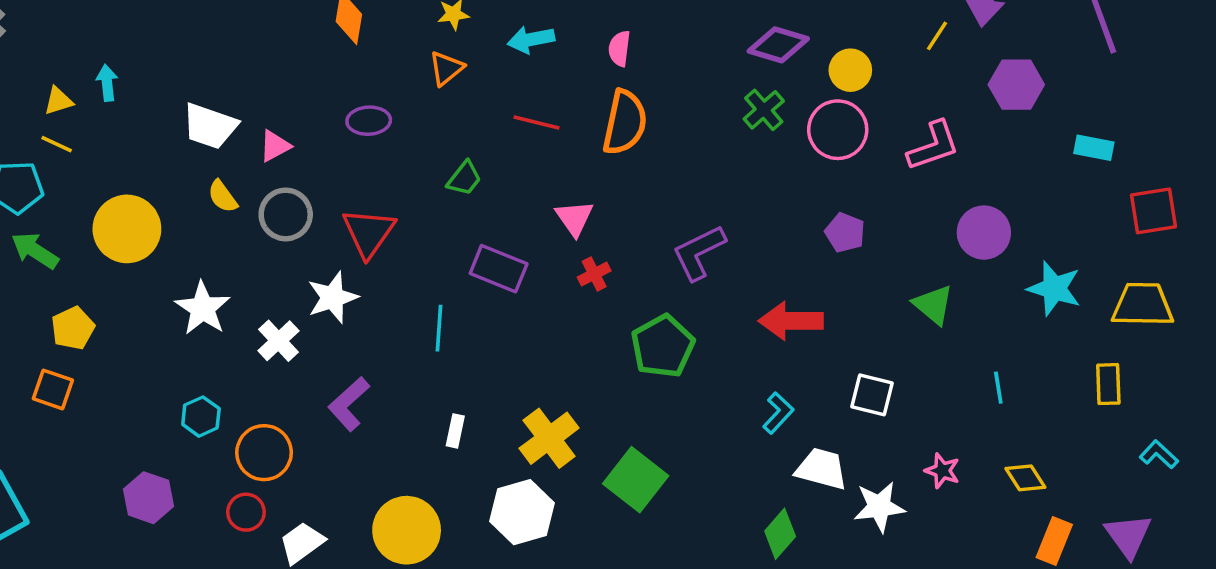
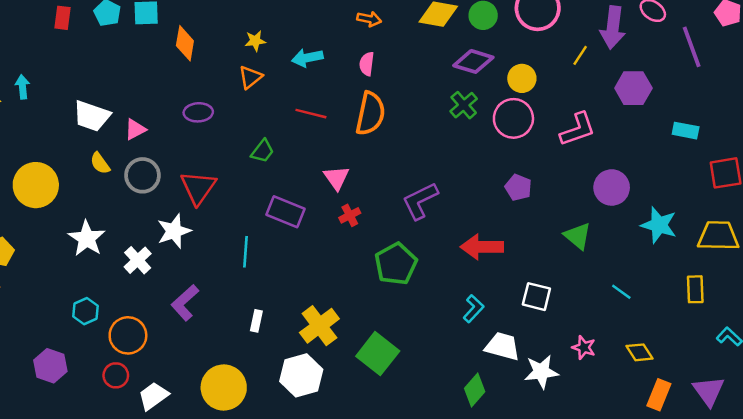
cyan line: (998, 388) -> (621, 292), turned -45

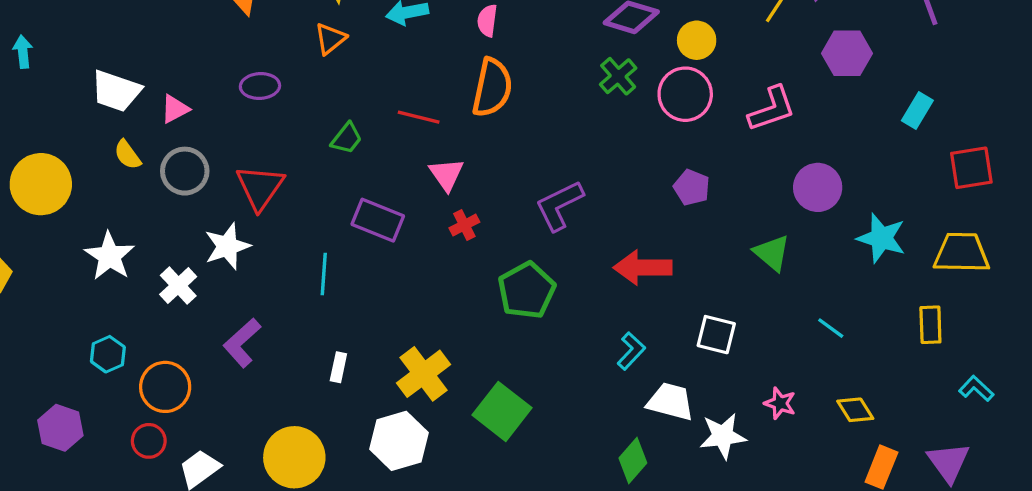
red line: (311, 114) -> (419, 117), moved
cyan rectangle: (686, 131) -> (917, 111), turned -70

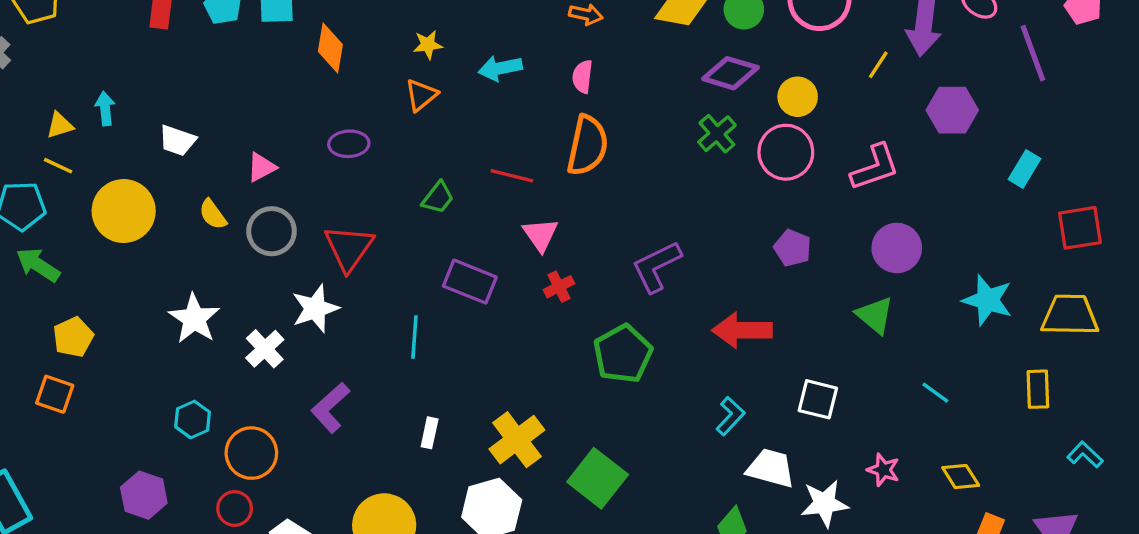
white trapezoid: (116, 91) -> (177, 140), moved, size x0.7
yellow circle: (41, 184) -> (124, 211), moved
purple circle: (818, 187) -> (897, 248), moved

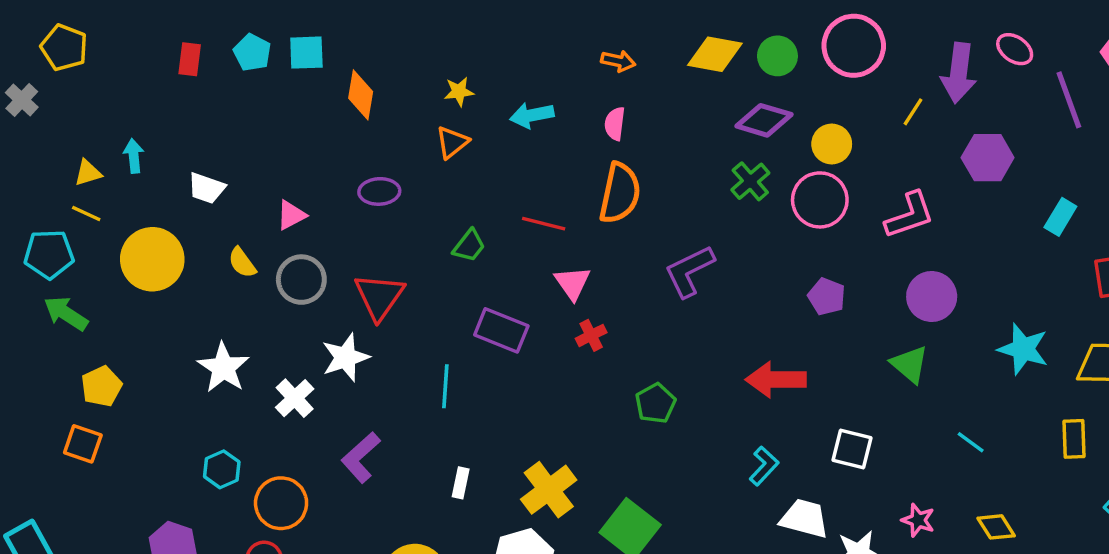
purple L-shape: (656, 266) -> (689, 271), moved
green pentagon: (623, 354) -> (655, 403), size x0.7

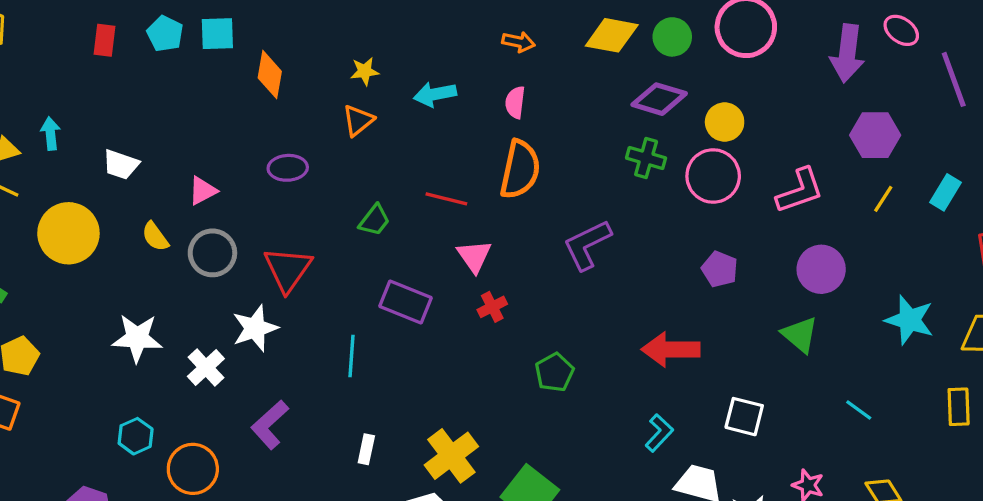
yellow line: (913, 112) -> (883, 199), moved
green cross: (750, 181) -> (646, 158), turned -33
white star: (223, 368) -> (137, 338), turned -30

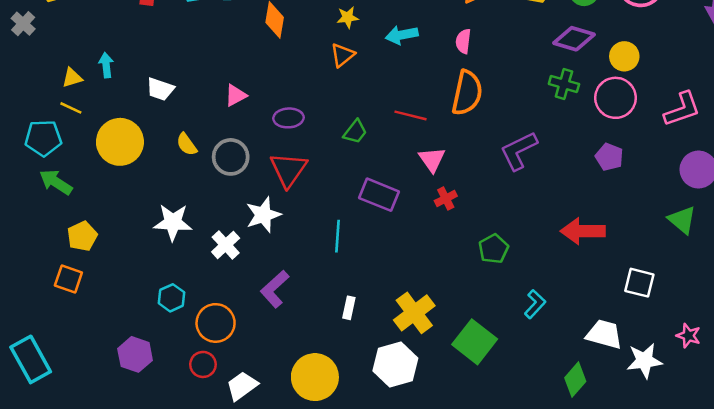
purple ellipse: (288, 168) -> (288, 118), moved
pink triangle: (203, 191) -> (236, 95), moved
purple pentagon: (720, 269) -> (609, 157), moved
cyan L-shape: (659, 433) -> (535, 304), moved

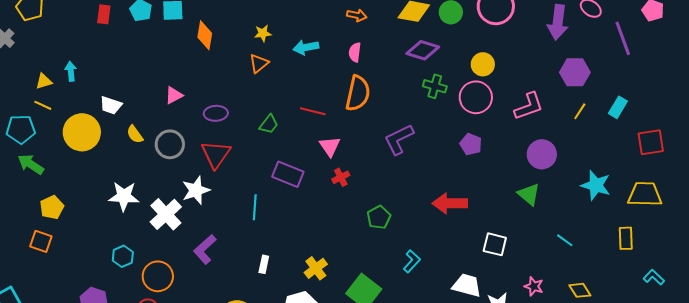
purple diamond: (574, 39) -> (423, 50), moved
white trapezoid: (160, 89) -> (111, 105), moved
white cross: (226, 245) -> (166, 214), size x1.4
yellow cross: (414, 313) -> (316, 268), size x0.7

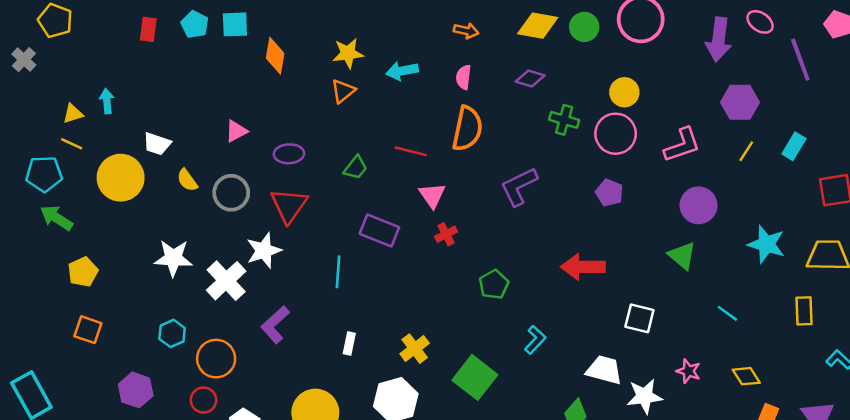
yellow star: (263, 33) -> (348, 53), size x1.4
purple diamond: (423, 50) -> (530, 78), moved, size x0.7
orange square: (41, 241) -> (88, 330), moved

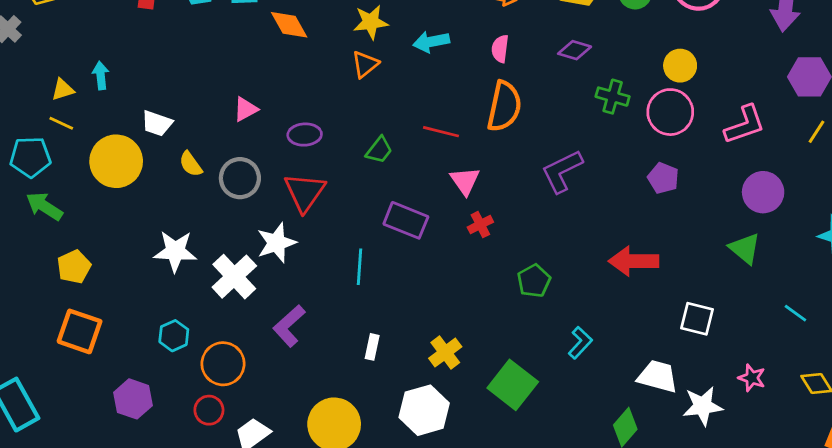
orange diamond: (275, 56) -> (289, 25), turned -39
orange square: (88, 330) -> (80, 331), size x1.4

